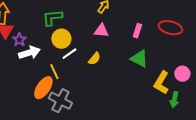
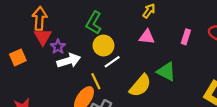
green L-shape: (52, 18) -> (94, 23), turned -55
yellow semicircle: (94, 59) -> (140, 86), moved, size x1.6
green triangle: (139, 59) -> (166, 72), moved

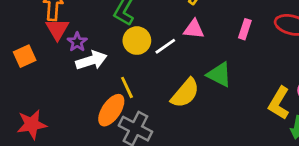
white line: (112, 62) -> (165, 46), moved

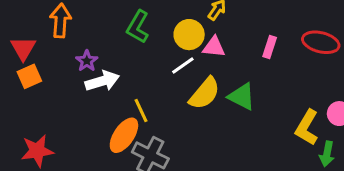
red triangle: (57, 29) -> (23, 48), moved
yellow circle: (137, 41) -> (189, 35), moved
yellow semicircle: (185, 93) -> (205, 93), moved

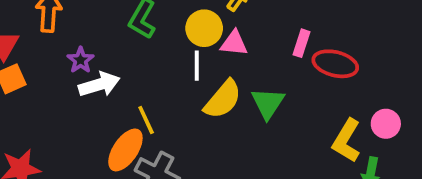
red ellipse: (321, 42) -> (335, 64), moved
white line: (183, 66) -> (197, 66), turned -55
green triangle: (242, 97) -> (268, 103), turned 36

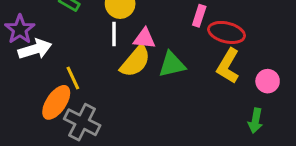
pink triangle: (234, 43) -> (144, 39), moved
purple star: (81, 60) -> (20, 29), size x1.4
green triangle: (268, 103) -> (172, 64), turned 44
yellow L-shape: (346, 141) -> (228, 66), moved

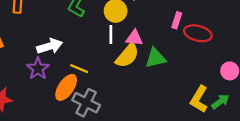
purple star: (20, 29) -> (38, 69), moved
yellow L-shape: (228, 66) -> (199, 99), moved
yellow line: (73, 78) -> (79, 69), turned -42
green arrow: (255, 121) -> (220, 102), turned -138

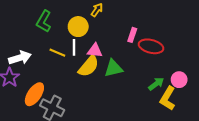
yellow line: (79, 69) -> (57, 53), moved
yellow L-shape: (199, 99) -> (168, 98), moved
green arrow: (220, 102) -> (156, 84), moved

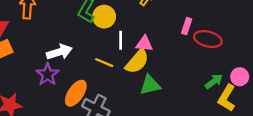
yellow circle: (78, 27) -> (104, 17), moved
yellow line: (57, 53) -> (104, 63), moved
green triangle: (114, 68) -> (150, 85), moved

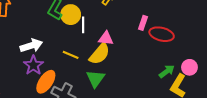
white line: (121, 40) -> (83, 25), moved
purple star: (48, 74) -> (33, 65), moved
green triangle: (150, 85) -> (95, 79), moved, turned -42

